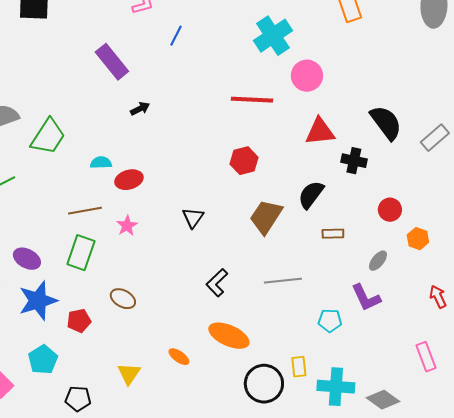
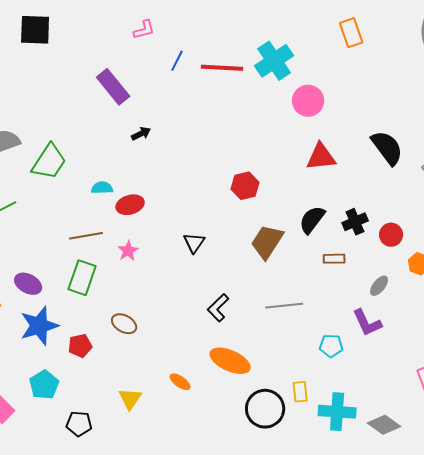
red line: (252, 100) -> (222, 68), moved
black cross: (354, 161) -> (355, 222), moved, turned -35

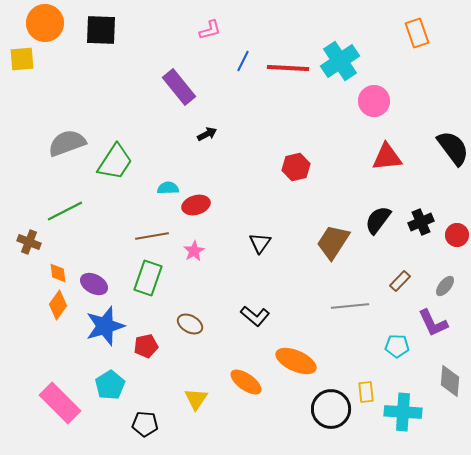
red hexagon: (245, 186) -> (296, 167), moved
brown rectangle: (334, 259) -> (400, 281), moved, turned -45
black L-shape: (218, 308) -> (255, 316), moved, turned -96
orange ellipse: (180, 382) -> (246, 382), size x1.5
gray diamond: (384, 425) -> (450, 381), moved, turned 60

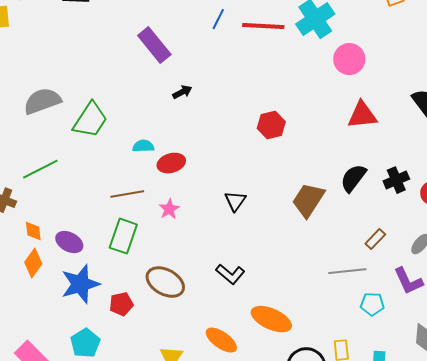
gray line: (350, 306) -> (347, 271), moved
brown ellipse: (190, 324) -> (165, 282), size x1.5

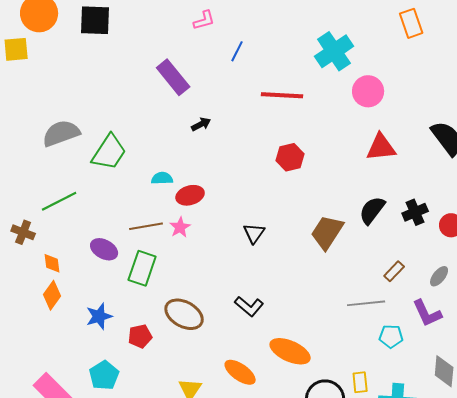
red line: (263, 26) -> (282, 95), moved
pink star: (169, 209) -> (180, 227), moved
purple ellipse: (69, 242) -> (104, 249), moved
blue star: (80, 284) -> (99, 316), size x0.7

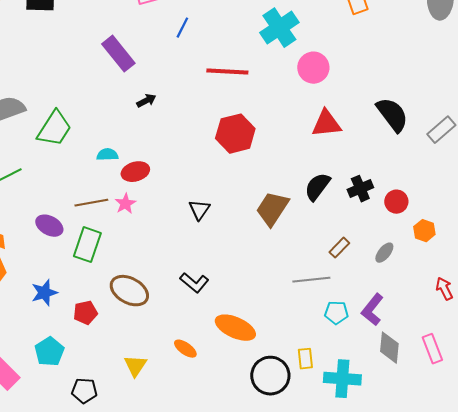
red hexagon: (290, 157) -> (235, 134), size x1.4
purple L-shape: (427, 313) -> (372, 310), moved, turned 64
orange ellipse: (240, 372) -> (185, 349), size x0.7

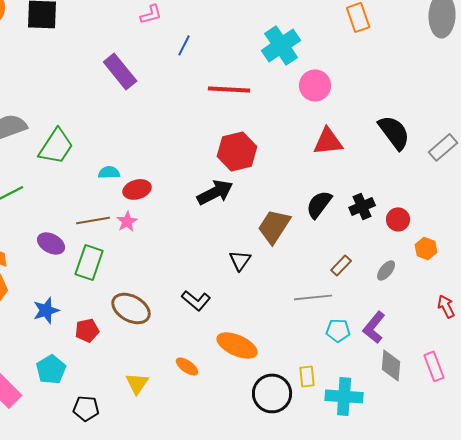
black arrow: (146, 101) -> (215, 192), moved, size x1.8
black triangle: (199, 210) -> (240, 260), moved

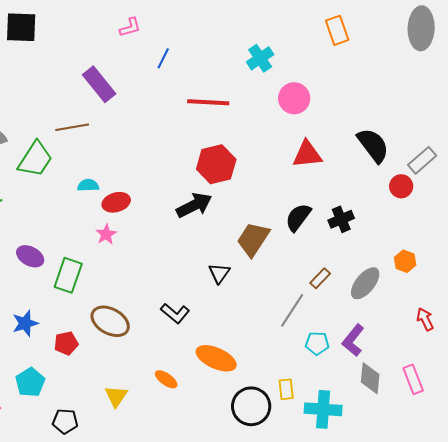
cyan cross: (281, 45) -> (260, 58), size x0.7
red circle: (398, 219) -> (401, 186), moved
brown line: (93, 220) -> (72, 127), moved
gray ellipse: (386, 270) -> (365, 283), size x1.6
gray line: (313, 297) -> (292, 310), turned -51

